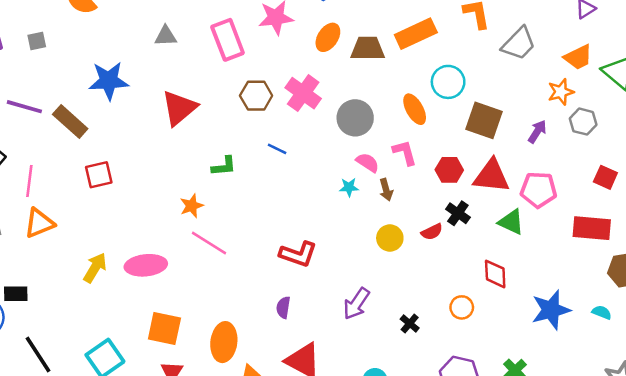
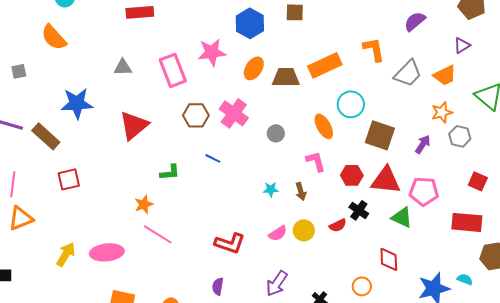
orange trapezoid: (578, 57) -> (445, 75), moved
gray circle: (355, 118) -> (276, 133), size x0.6
pink semicircle: (368, 162) -> (278, 233), moved, turned 114
cyan semicircle: (602, 312) -> (465, 279), moved

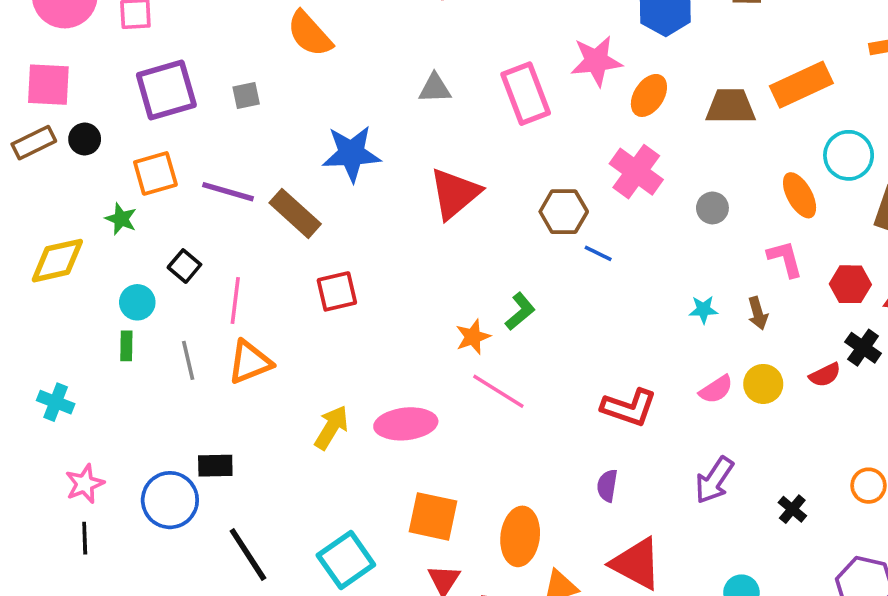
orange ellipse: (254, 68) -> (649, 95), moved
brown hexagon: (196, 115) -> (564, 212), moved
green L-shape: (170, 172) -> (520, 311), moved, turned -35

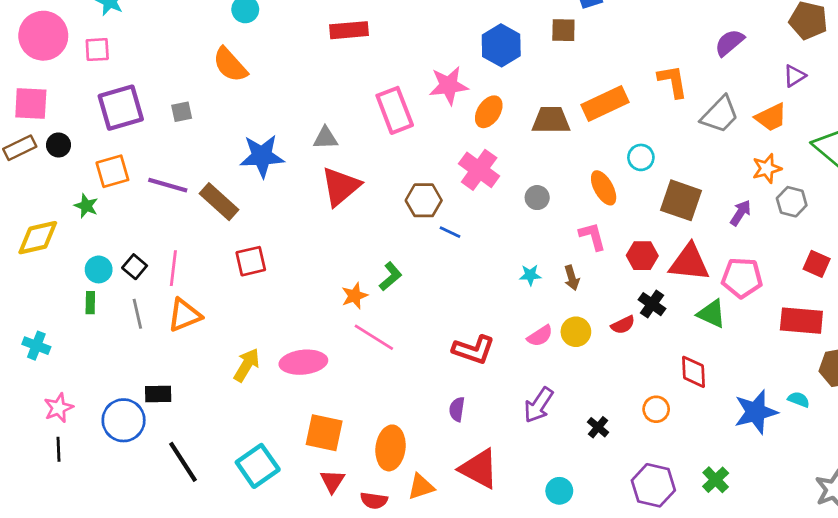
gray triangle: (435, 88) -> (325, 138), moved
cyan circle: (849, 155) -> (641, 157), size x0.7
black square: (184, 266) -> (135, 267), moved

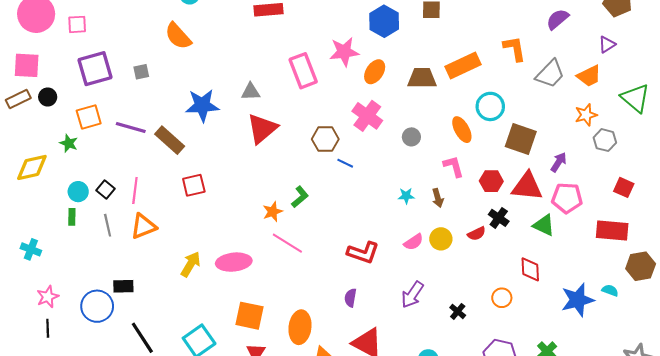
cyan circle: (641, 157) -> (490, 106), size x1.4
purple arrow: (741, 213) -> (559, 162), moved

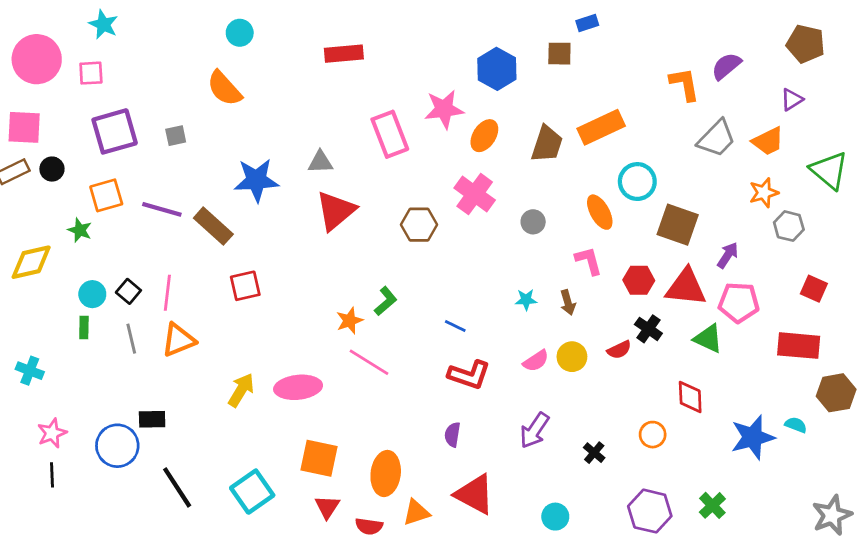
orange L-shape: (514, 49) -> (685, 84), moved
brown trapezoid: (422, 78) -> (547, 144), turned 108
blue line: (345, 163) -> (455, 326), moved

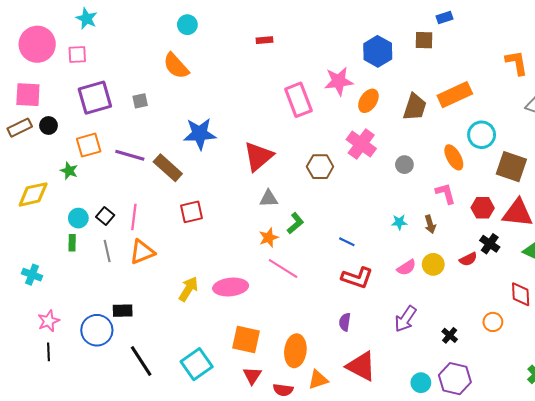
red rectangle: (344, 54) -> (265, 40), size x0.6
gray triangle: (320, 162) -> (269, 199), moved
purple hexagon: (650, 511) -> (455, 379), moved

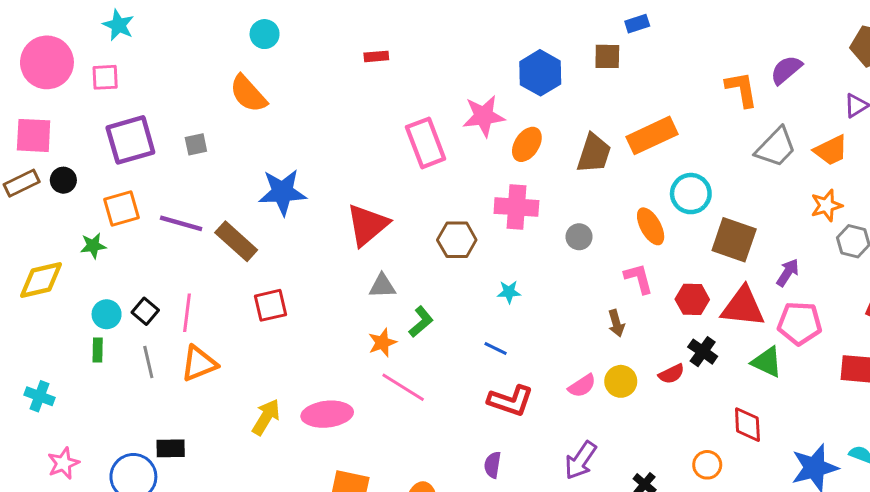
pink cross: (361, 144) -> (516, 207), turned -32
green star: (69, 171) -> (93, 246), turned -30
cyan star: (399, 222) -> (509, 292), moved

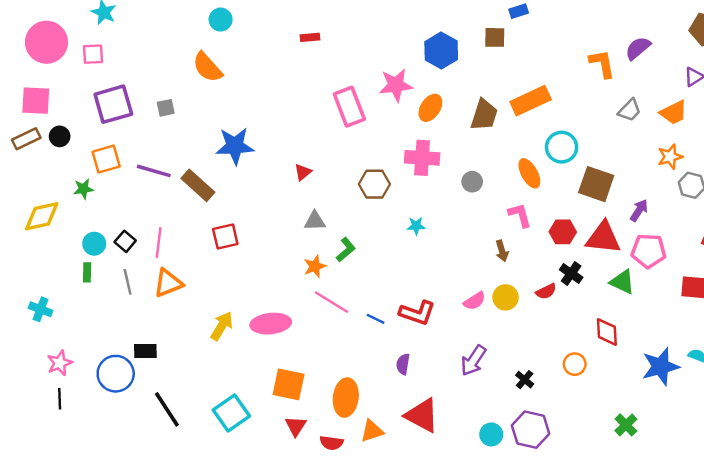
gray trapezoid: (776, 147) -> (630, 110), size x0.7
red triangle: (367, 225) -> (303, 172), size x0.5
blue line: (496, 349) -> (376, 319), moved

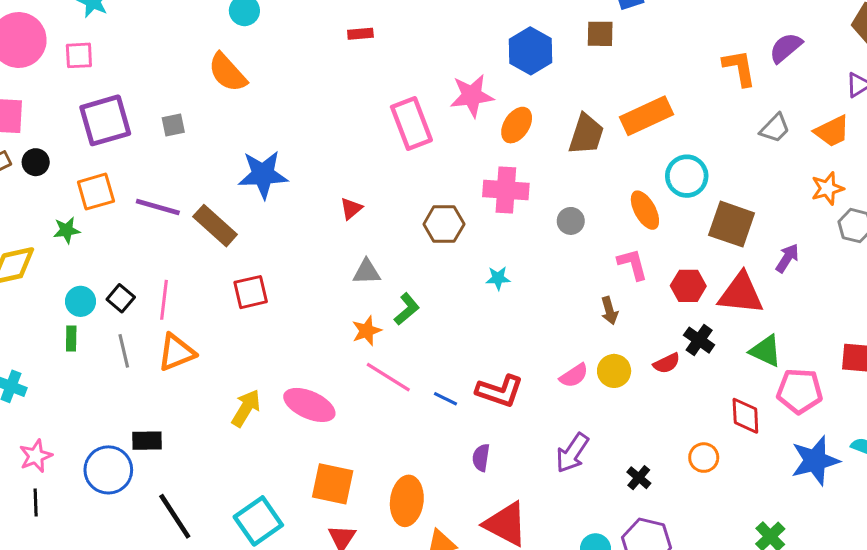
pink pentagon: (649, 251) -> (800, 391), moved
pink ellipse: (271, 324) -> (309, 405), turned 30

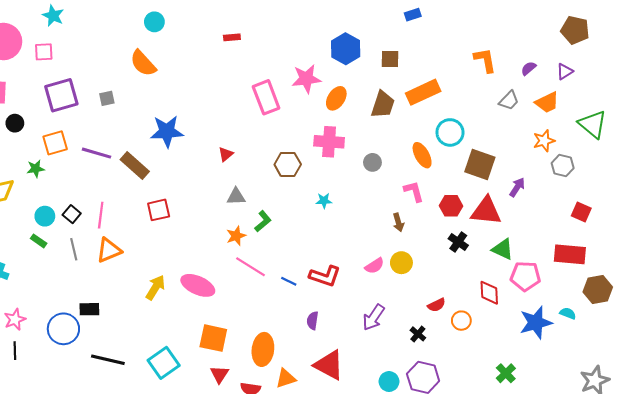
brown square: (600, 34) -> (390, 59), moved
purple semicircle: (786, 48) -> (529, 68), moved, size x0.7
green rectangle: (71, 338) -> (39, 241), turned -56
red semicircle: (667, 363) -> (437, 305), moved
black line: (175, 516) -> (108, 360), turned -44

